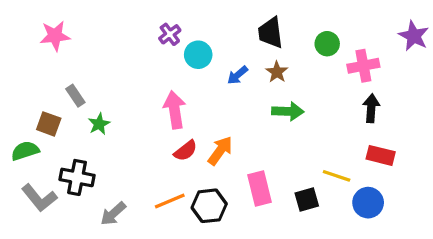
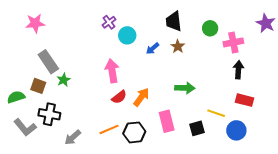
gray rectangle: (75, 96) -> (48, 62), size x1.6
green arrow: (288, 111) -> (185, 88), moved
brown square: (49, 124) -> (38, 86), moved

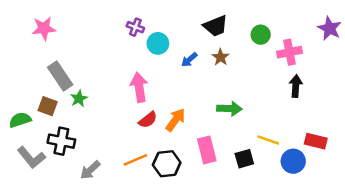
black trapezoid: (174, 21) -> (216, 26), turned -105
purple cross: (109, 22) -> (135, 27), turned -32
red rectangle: (244, 100) -> (316, 141), moved

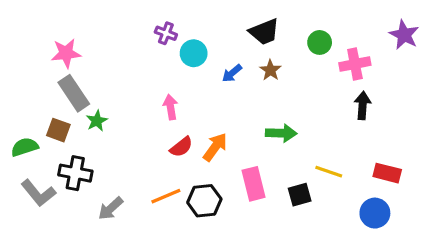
pink star: (44, 28) -> (66, 53), moved
pink arrow: (139, 87) -> (171, 107), size x0.7
blue circle: (293, 161) -> (375, 213), moved

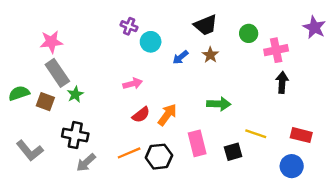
pink arrow: (171, 107) -> (133, 84), turned 84
green semicircle: (25, 147) -> (19, 93), moved
black cross: (75, 173) -> (75, 135), moved

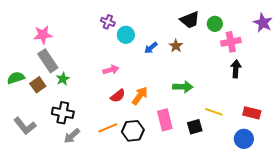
black trapezoid: (206, 25) -> (190, 20), moved
green circle: (249, 33) -> (215, 24), moved
brown square: (45, 102) -> (38, 85), turned 35

